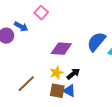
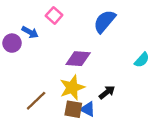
blue semicircle: (96, 42) -> (105, 21), moved
yellow star: (56, 73) -> (72, 88), size x1.5
black arrow: (73, 74) -> (107, 92), moved

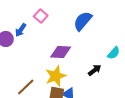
blue arrow: (30, 32) -> (21, 30), turned 96
black arrow: (107, 92) -> (95, 70), moved

